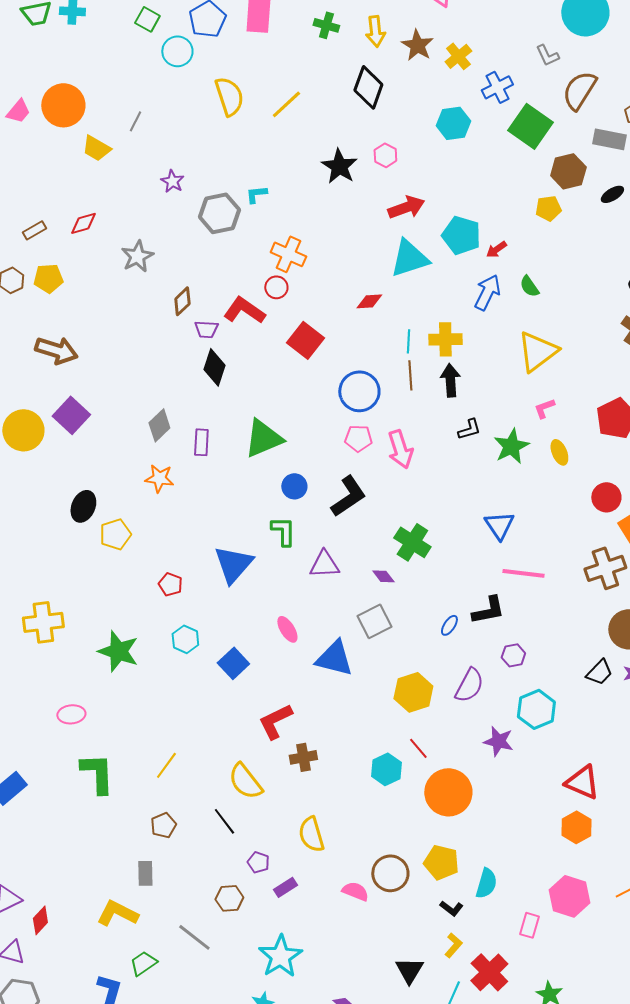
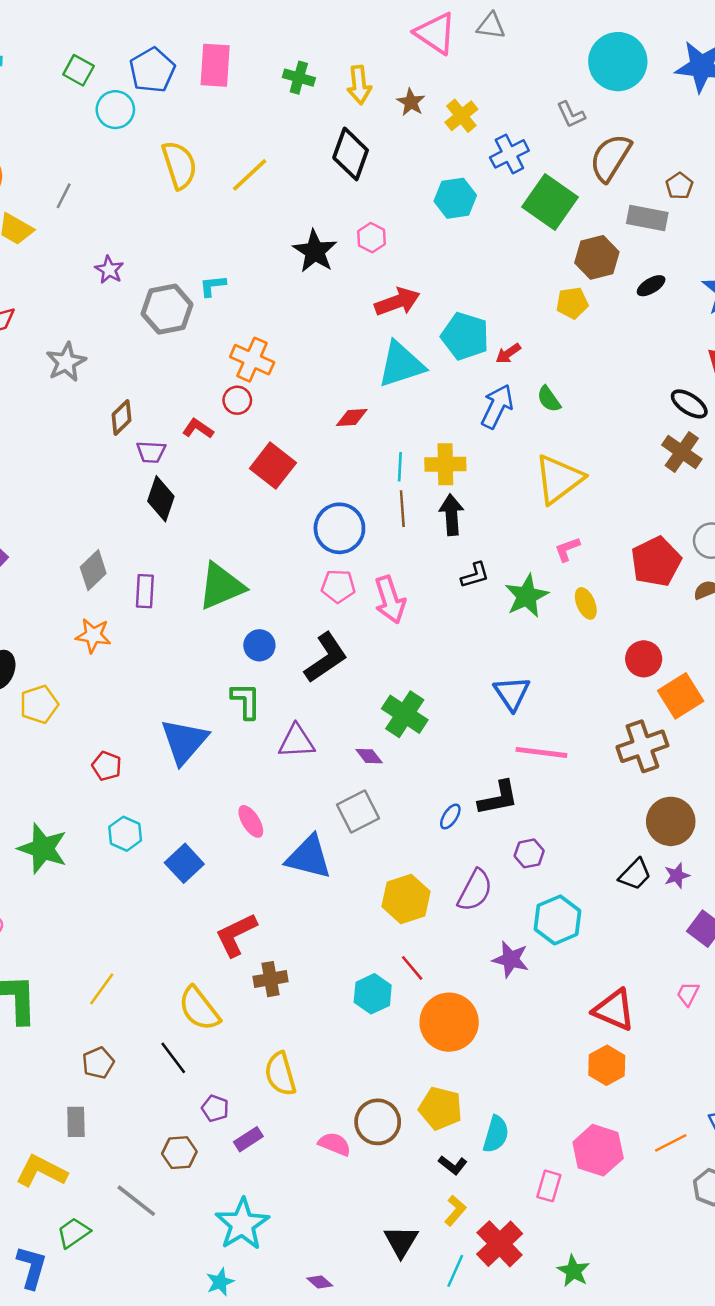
brown star: (417, 45) -> (411, 102), size x0.7
red L-shape: (244, 310) -> (198, 429), size x0.6

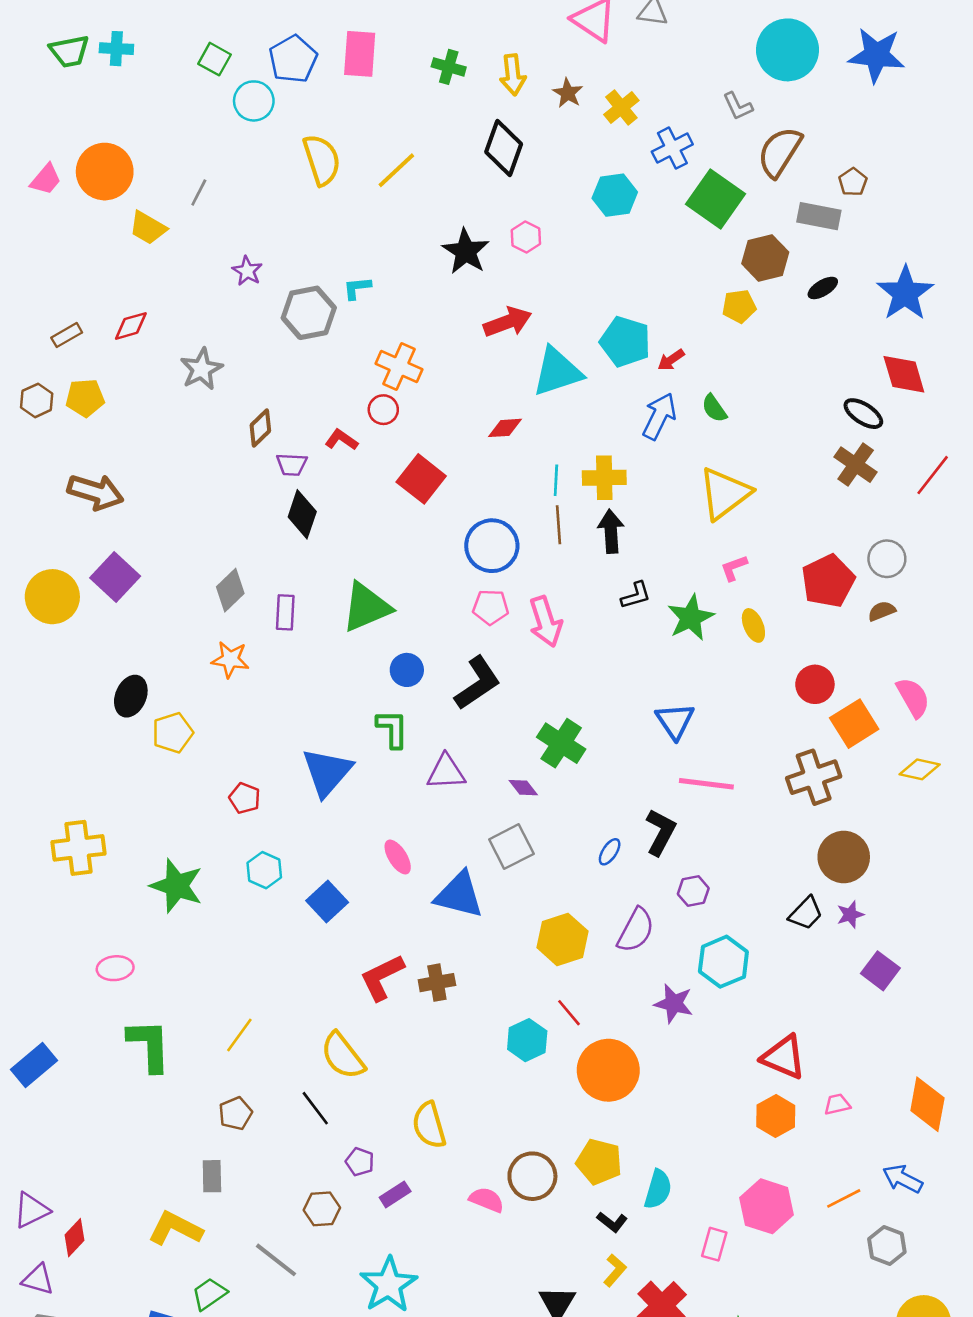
red arrow: (397, 302) -> (508, 322), moved
black L-shape: (498, 798) -> (661, 832), turned -51
brown cross: (271, 979) -> (437, 983), moved
pink trapezoid: (688, 994) -> (837, 1104), moved, turned 50

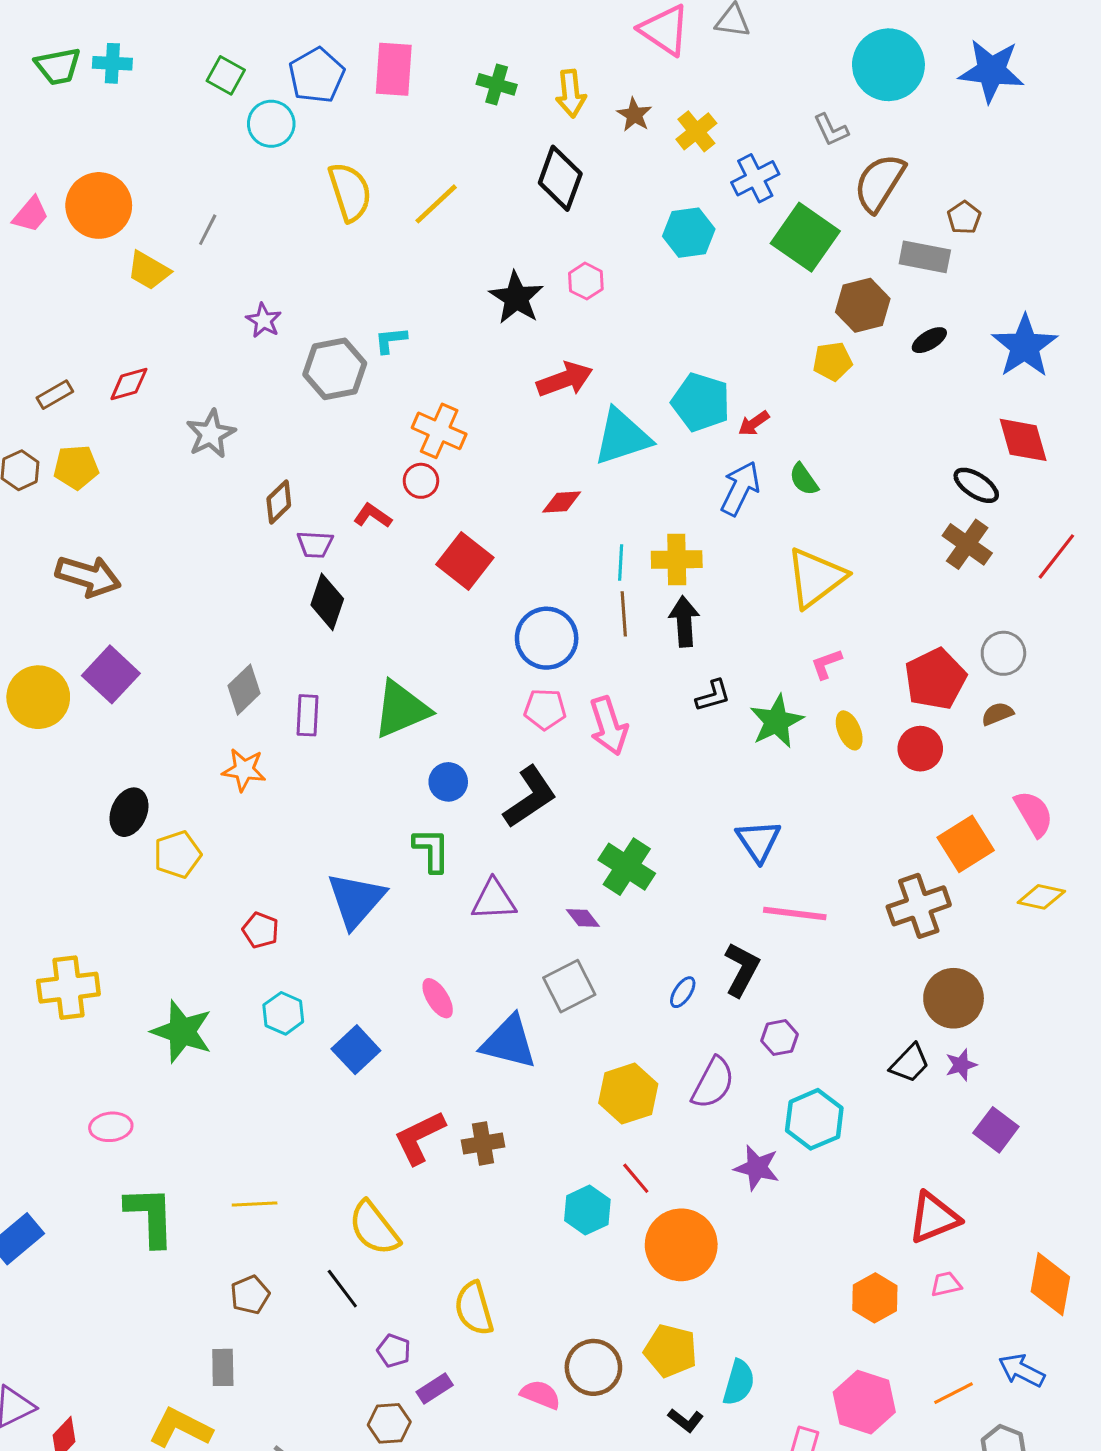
red circle: (815, 684) -> (920, 749), moved
yellow line: (239, 1035) -> (255, 1204), turned 51
red triangle: (784, 1057) -> (934, 1218), moved, turned -45
brown hexagon: (322, 1209) -> (389, 1423), moved

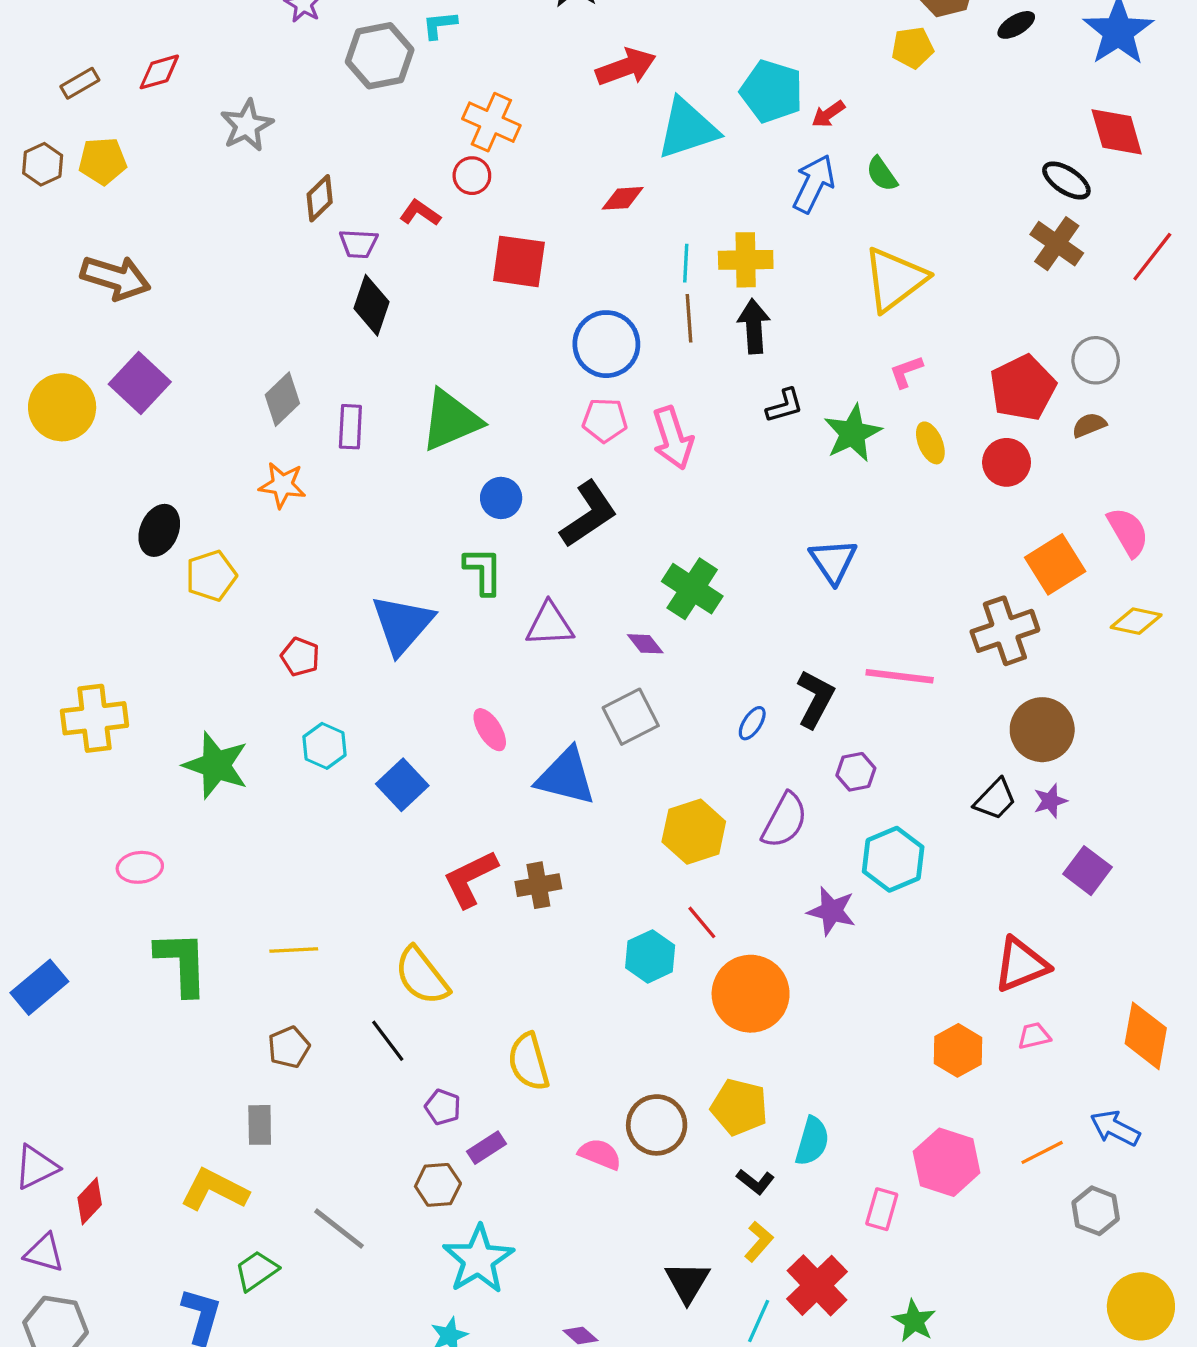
red square: (465, 561) -> (519, 261), turned -30
pink line: (795, 914) -> (900, 676), moved

